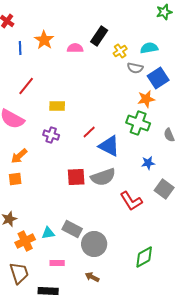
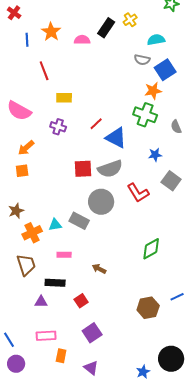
yellow cross: (120, 51) -> (130, 20), moved
red line: (26, 86) -> (44, 71), moved, turned -60
gray circle: (94, 244) -> (101, 202), moved

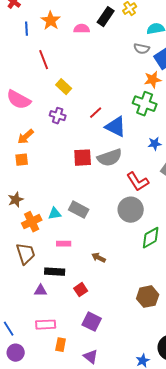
yellow rectangle: (64, 98) -> (64, 87), turned 42
gray circle: (101, 202) -> (131, 210), moved
purple square: (92, 333) -> (92, 322), turned -30

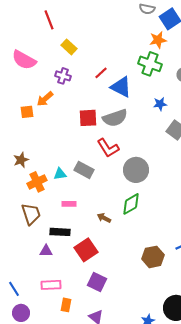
orange arrow: (26, 137) -> (45, 99), moved
orange square: (22, 160) -> (27, 112), moved
red L-shape: (138, 182) -> (108, 148), moved
green diamond: (151, 238) -> (131, 204), moved
red square: (81, 290) -> (86, 250), size x1.6

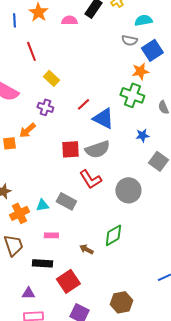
gray circle: (136, 170) -> (128, 190), moved
purple triangle: (46, 251) -> (28, 293), moved
brown hexagon: (153, 257) -> (121, 302), moved

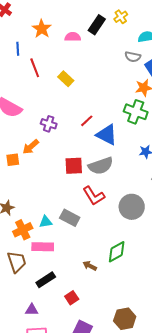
blue line: (14, 20) -> (18, 49), moved
yellow rectangle: (51, 78) -> (66, 79), moved
pink rectangle: (51, 235) -> (43, 247), moved, size x1.5
black rectangle: (42, 263) -> (46, 280), turned -36
red square: (68, 281) -> (72, 298), size x0.6

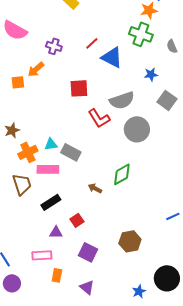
gray semicircle: (101, 166) -> (122, 100), moved
gray rectangle: (70, 218) -> (71, 152), moved
purple triangle: (32, 310) -> (56, 232), moved

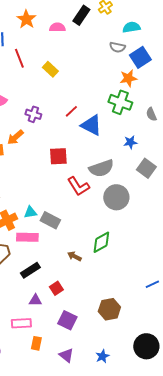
blue star: (139, 291) -> (102, 356), moved

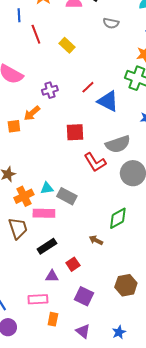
gray semicircle: (117, 47) -> (111, 23), moved
purple cross: (33, 114) -> (50, 90), turned -35
brown arrow: (74, 256) -> (96, 240), moved

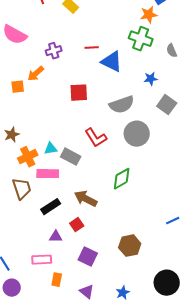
red line: (88, 87) -> (92, 48), turned 40
red L-shape: (95, 162) -> (96, 138), moved
brown arrow: (96, 240) -> (86, 199), moved, size x1.6

